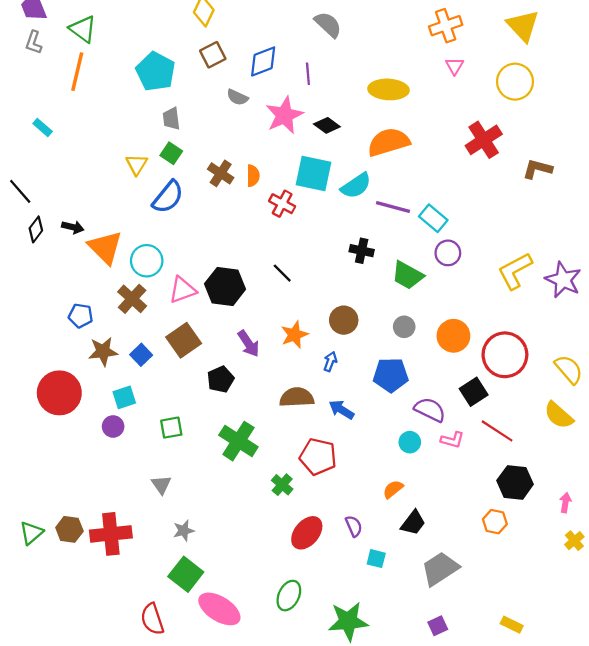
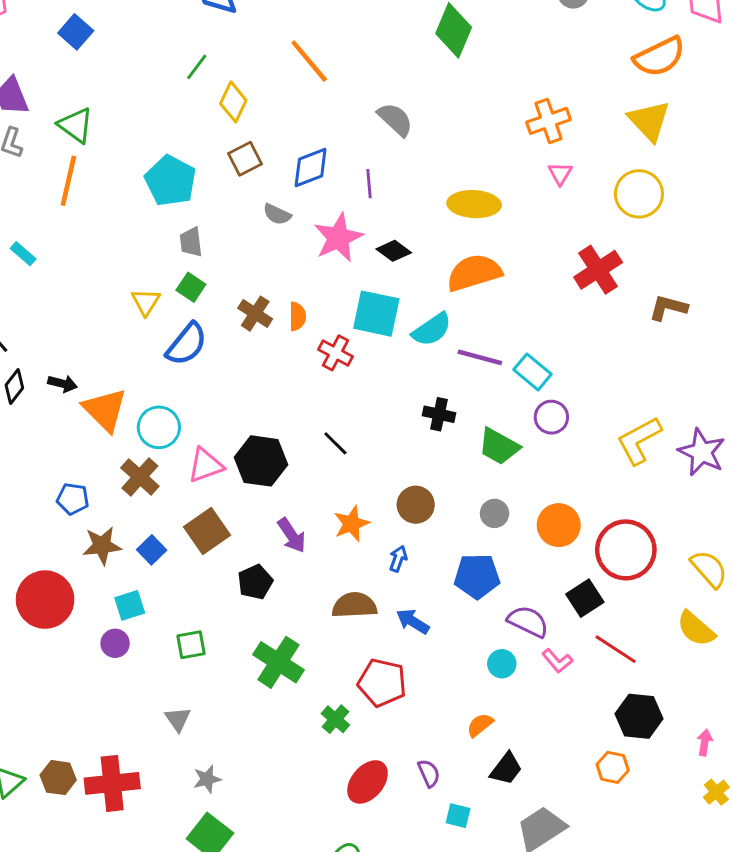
pink L-shape: (452, 440) -> (557, 661), turned 35

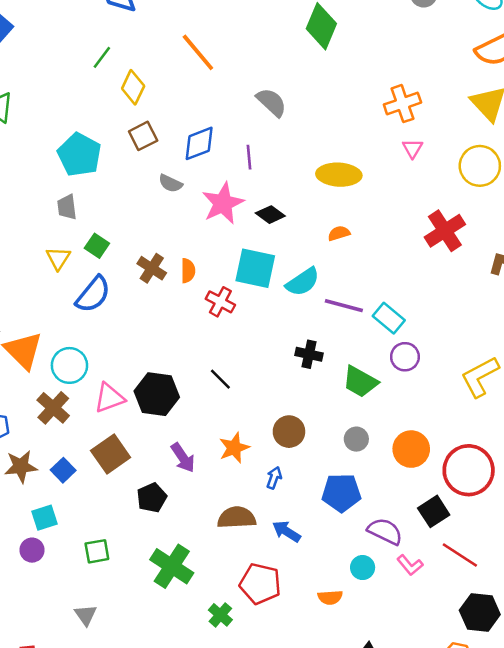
gray trapezoid: (191, 242) -> (67, 207), moved
orange semicircle: (474, 273) -> (339, 233), size x0.5
orange semicircle: (480, 725) -> (330, 597), moved, turned -145

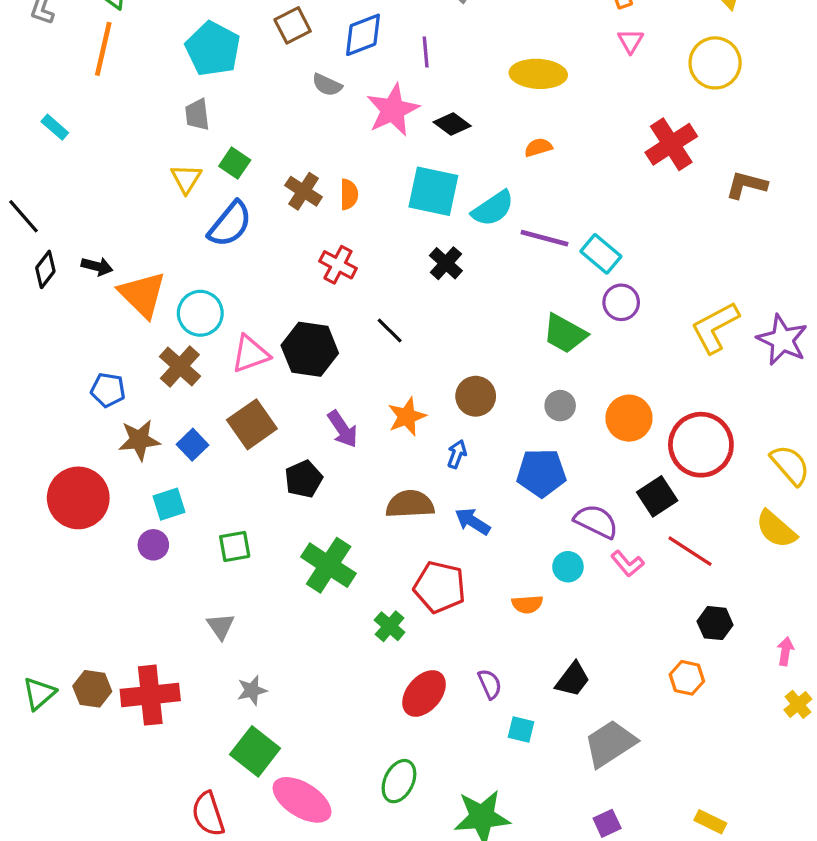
red cross: (220, 302) -> (338, 265), moved
black cross: (309, 354) -> (446, 263), moved, turned 30
black hexagon: (480, 612) -> (715, 623), size x0.7

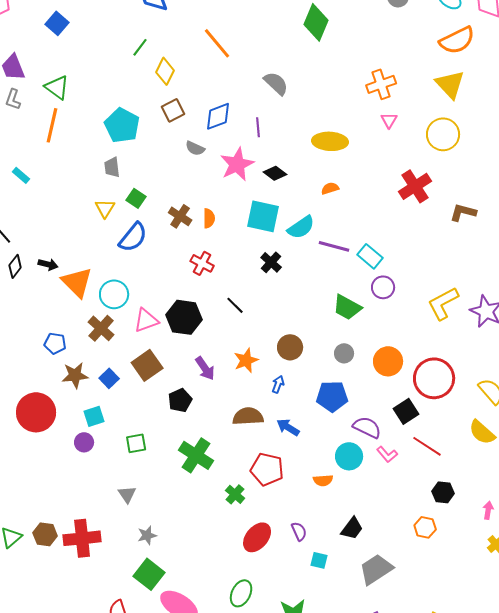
cyan circle: (568, 567) -> (349, 456), size x1.4

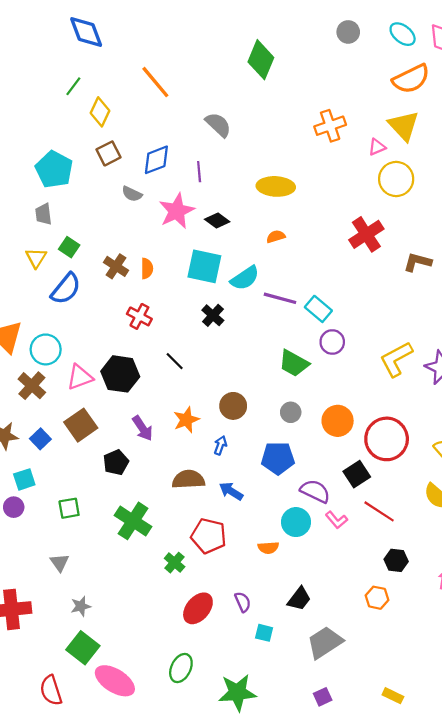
pink triangle: (389, 120) -> (377, 147), moved, turned 36

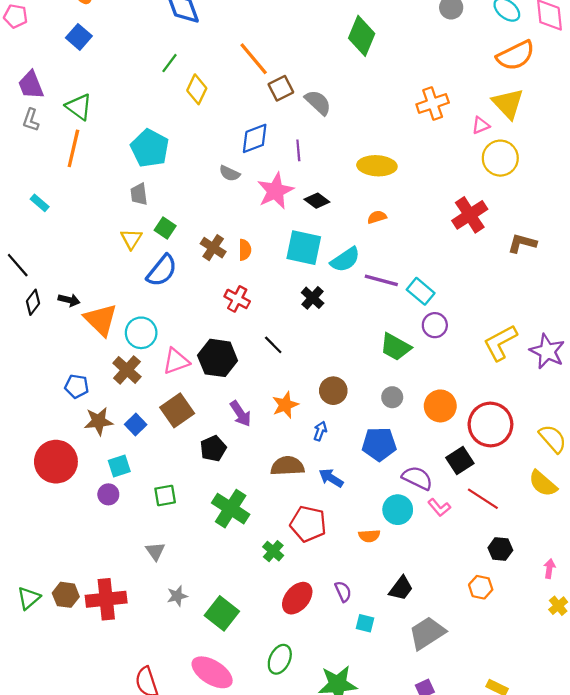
brown square: (108, 153) -> (281, 88), moved
green square: (83, 648) -> (222, 613), moved

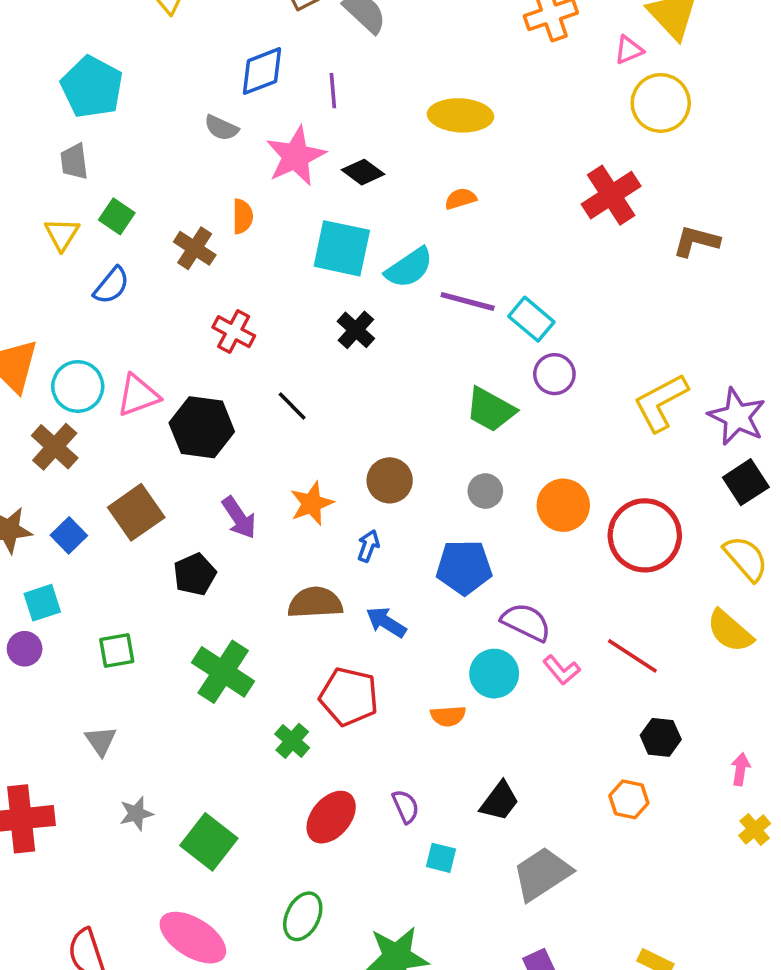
orange semicircle: (245, 250) -> (243, 216), moved
blue semicircle: (162, 271) -> (111, 285), size x0.7
pink triangle: (176, 361) -> (138, 395), moved
black square: (460, 461) -> (746, 482), moved

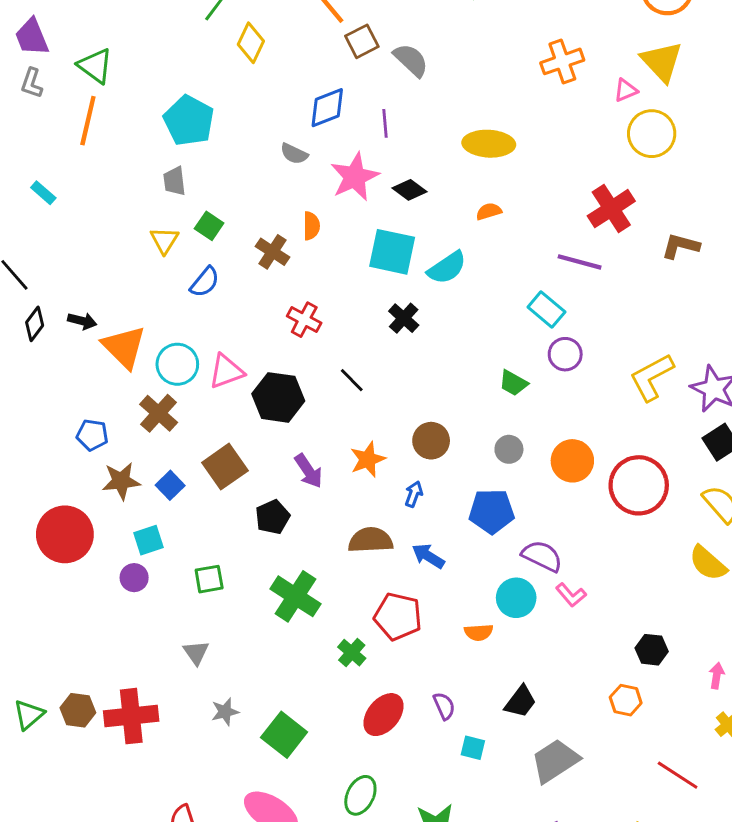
purple line: (468, 301) -> (580, 262), moved
green trapezoid: (491, 410) -> (513, 383), size x0.7
red line: (632, 656) -> (678, 775), moved

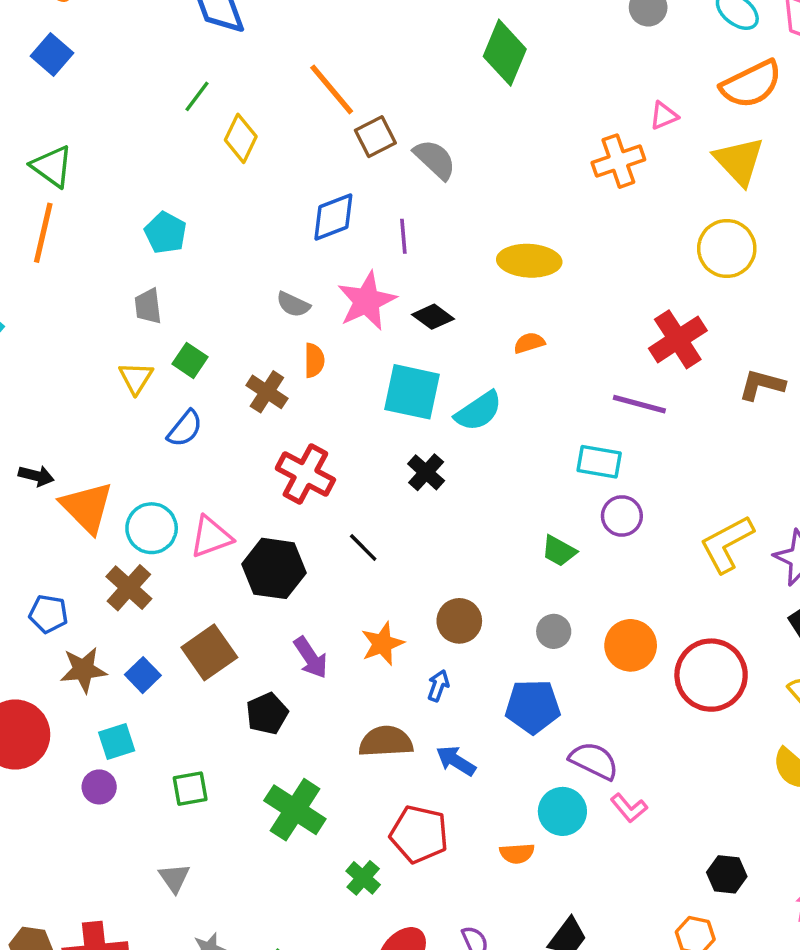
pink triangle: (626, 90) -> (664, 116), moved
cyan pentagon: (189, 121) -> (166, 233), size x0.7
gray semicircle: (294, 154) -> (293, 304), moved
cyan rectangle: (546, 309) -> (599, 462), turned -30
red cross: (304, 320) -> (305, 474), size x1.4

